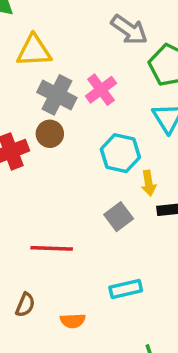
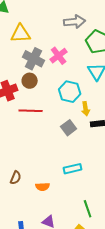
gray arrow: (129, 30) -> (75, 22), turned -40
red line: (52, 248) -> (31, 111), moved

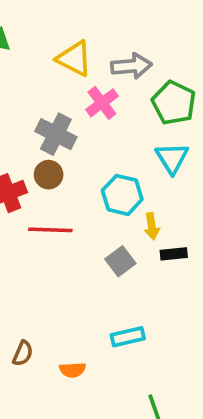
yellow triangle: (21, 34) -> (74, 59), moved, turned 30
pink cross: (59, 56) -> (102, 103), moved

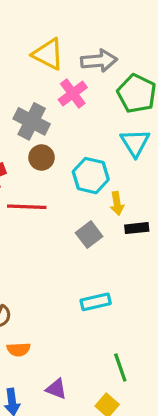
brown circle: (49, 175) -> (42, 158), moved
orange semicircle: (72, 370) -> (19, 349), moved

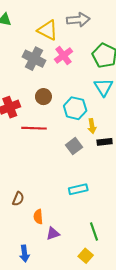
gray arrow: (99, 61) -> (78, 20), moved
gray cross: (32, 121) -> (34, 59), moved
orange semicircle: (19, 349) -> (38, 217), moved, turned 88
purple triangle: (56, 389) -> (53, 234), moved, turned -40

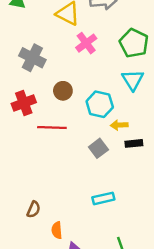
gray cross: (34, 59) -> (32, 58), moved
yellow arrow: (92, 126) -> (119, 125), turned 96

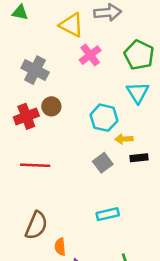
brown circle: (63, 91) -> (51, 106), moved
red line: (52, 127) -> (35, 165), moved
brown semicircle: (34, 209) -> (36, 225), size x1.6

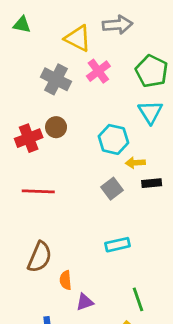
gray cross: (35, 70) -> (56, 79), moved

